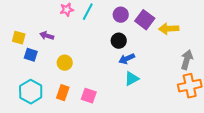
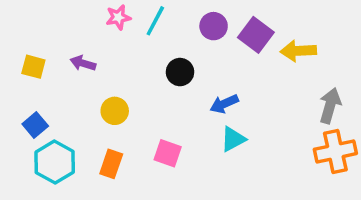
black circle: (119, 41) -> (180, 72), moved
blue square: (31, 55) -> (35, 125), moved, turned 32
pink square: (89, 96) -> (168, 153), moved

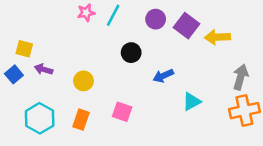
purple arrow: (83, 63) -> (44, 69), moved
blue square: (35, 125) -> (14, 74), moved
cyan triangle: (233, 139) -> (192, 102), moved

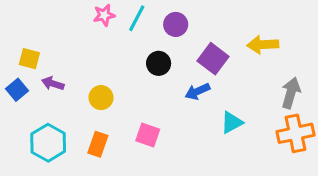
purple circle: (156, 19) -> (176, 24), moved
purple square: (187, 26) -> (213, 59), moved

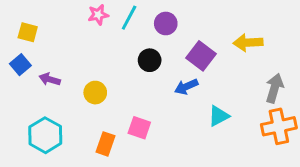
yellow square: (29, 59) -> (28, 32), moved
blue square: (17, 90) -> (20, 65), moved
orange rectangle: (98, 144) -> (106, 144), moved

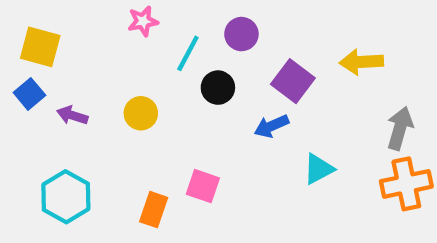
cyan line: (129, 18) -> (188, 53), moved
yellow square: (28, 32) -> (40, 47), size x1.4
yellow circle: (95, 93) -> (141, 113), moved

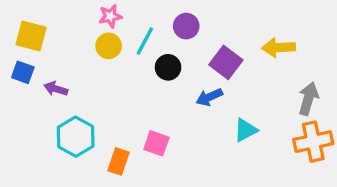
blue square: (29, 94) -> (23, 72), turned -30
yellow circle: (141, 113) -> (109, 46), moved
cyan hexagon: (66, 197) -> (76, 137), moved

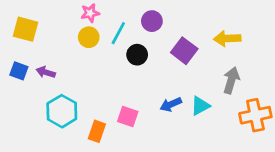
blue square: (23, 72) -> (19, 71), moved
blue arrow: (209, 97) -> (171, 104), moved
gray arrow: (308, 99) -> (231, 80), moved

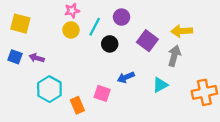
gray arrow: (231, 80) -> (174, 56), moved
blue arrow: (171, 104) -> (126, 77), moved
orange rectangle: (97, 131) -> (77, 105), turned -42

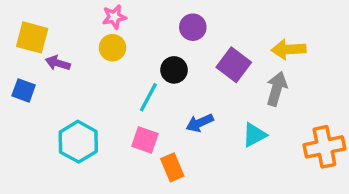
cyan line: (95, 27) -> (148, 97), moved
purple arrow: (37, 58) -> (58, 63), moved
pink square: (102, 93) -> (145, 140), moved
orange rectangle: (77, 105) -> (172, 167), moved

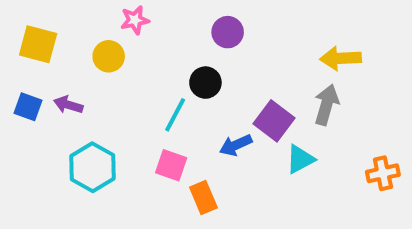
yellow circle: (112, 48) -> (109, 56), moved
purple arrow: (58, 63) -> (68, 105), moved
purple square: (234, 65) -> (274, 121), moved
orange cross: (324, 147) -> (383, 173), size x0.7

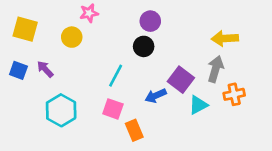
black circle: (205, 83) -> (144, 46), moved
purple arrow: (68, 105) -> (45, 69), turned 30
orange cross: (383, 173) -> (234, 94), moved

